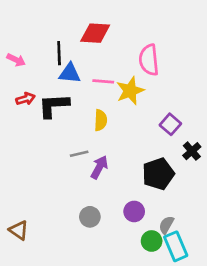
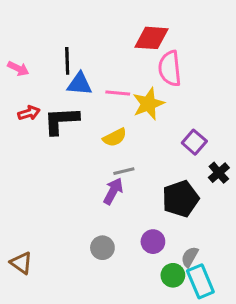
red diamond: (95, 33) -> (151, 38), moved
yellow semicircle: (101, 120) -> (115, 137), turned 60
gray line: (79, 154) -> (124, 171), moved

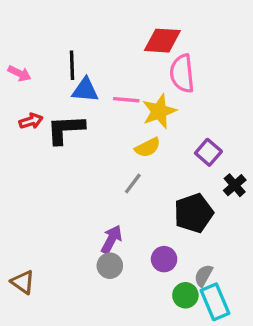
yellow semicircle: (115, 137) -> (148, 147), moved
gray line: (124, 171) -> (133, 184), turned -40
purple arrow: (113, 191) -> (111, 239), moved

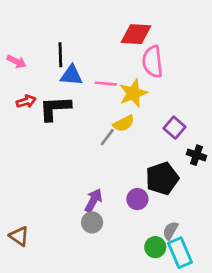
gray line: (133, 184) -> (107, 137), moved
black cross: (235, 185) -> (196, 155), turned -30
purple circle: (164, 259) -> (137, 199), moved

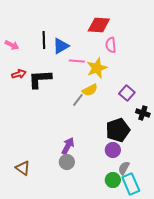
pink semicircle: (153, 62) -> (111, 45), size x0.7
blue triangle: (71, 75) -> (61, 46), moved, turned -36
purple circle: (137, 199) -> (113, 150), moved
brown triangle: (19, 236) -> (23, 168), moved

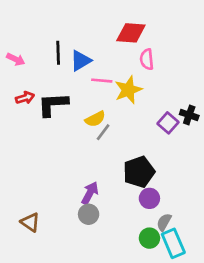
yellow semicircle: (90, 90) -> (95, 119), moved
black cross: (143, 113) -> (189, 115), moved
black pentagon: (118, 130) -> (139, 172), moved

